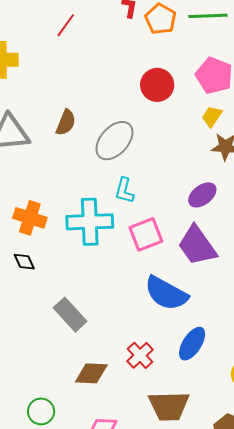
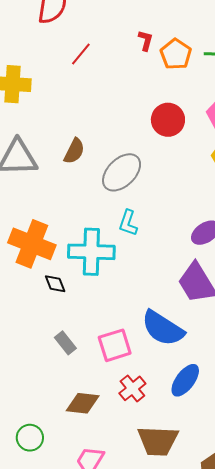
orange cross: (30, 218) -> (32, 244), size x1.4
pink square: (146, 234) -> (115, 345), moved
black diamond: (24, 262) -> (55, 284), moved
gray rectangle: (70, 315) -> (65, 343), size x0.7

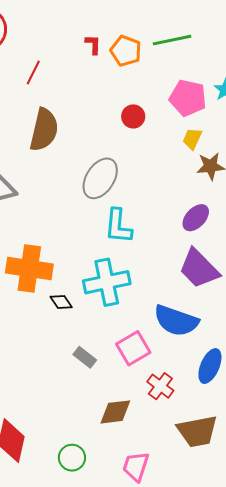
red circle: (168, 120) -> (133, 116), size x0.7
brown semicircle: (74, 151) -> (44, 130), moved, size x1.6
cyan L-shape: (128, 223) -> (118, 226), size x1.4
cyan cross: (91, 252) -> (107, 282), moved

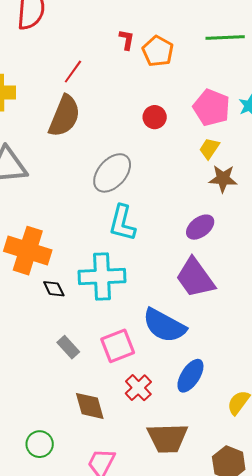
green line: (172, 40) -> (225, 37), moved
red line: (33, 73) -> (73, 72), moved
brown diamond: (115, 412) -> (90, 406), turned 72

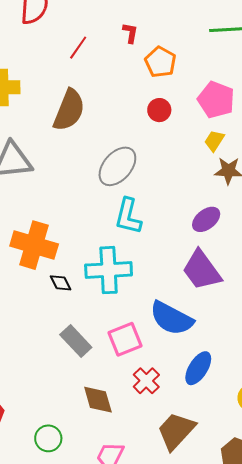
orange pentagon: (158, 51) -> (160, 62), moved
red line: (73, 72) -> (78, 48), moved
gray rectangle: (68, 347) -> (76, 341), size x1.4
brown trapezoid: (167, 438) -> (176, 431), turned 135

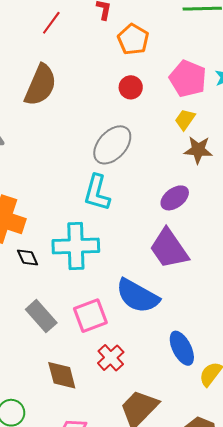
gray ellipse: (117, 166) -> (112, 145), moved
blue ellipse: (198, 368) -> (182, 348), moved, turned -60

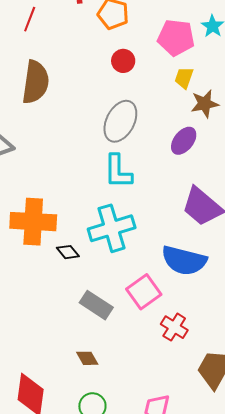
purple ellipse: (175, 198) -> (184, 141), moved
brown diamond: (62, 375) -> (87, 358), moved, size x0.7

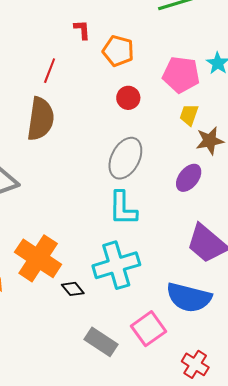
red line: (30, 19) -> (50, 71), moved
orange cross: (33, 222) -> (38, 258), turned 30
red cross: (174, 327) -> (195, 364), moved

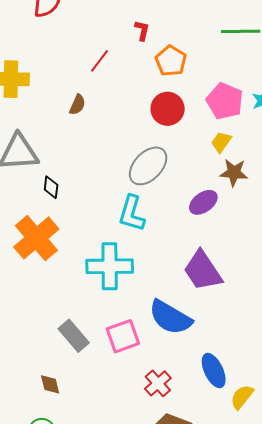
red circle: (128, 98) -> (168, 109), size x1.4
brown semicircle: (41, 119) -> (77, 105), size x0.5
black diamond: (73, 289) -> (51, 187), moved, turned 30

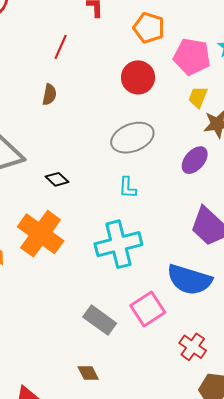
orange pentagon: (171, 61) -> (149, 28), moved
gray ellipse: (148, 166) -> (132, 138), turned 39
black diamond: (51, 187) -> (57, 179), moved, turned -40
cyan L-shape: (132, 213) -> (128, 188), size x0.6

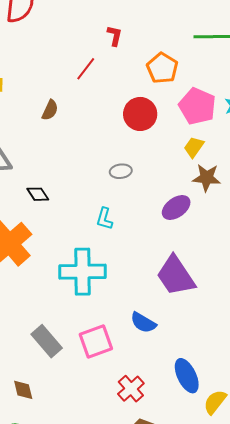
red line: (61, 47) -> (86, 69), moved
gray ellipse: (132, 138) -> (121, 171), size x0.5
blue semicircle: (189, 280) -> (143, 323), size x0.6

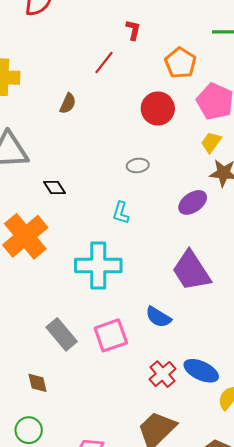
blue ellipse: (187, 376) -> (201, 371), turned -40
red cross: (131, 389) -> (162, 374), moved

